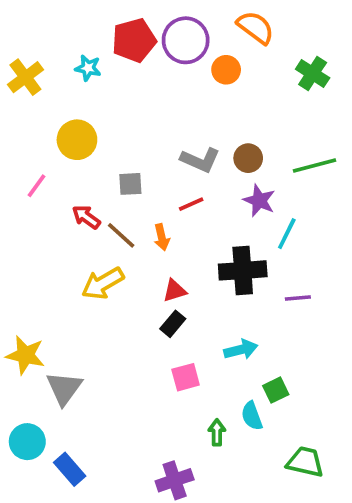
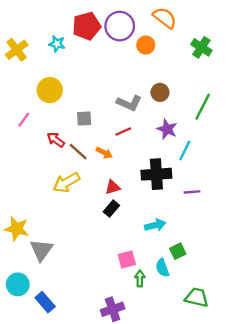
brown circle: (248, 158) -> (160, 92), moved
green line: (314, 165) -> (203, 107), turned -48
orange arrow: (162, 237) -> (104, 153), turned -49
pink square: (186, 377) -> (127, 259), moved

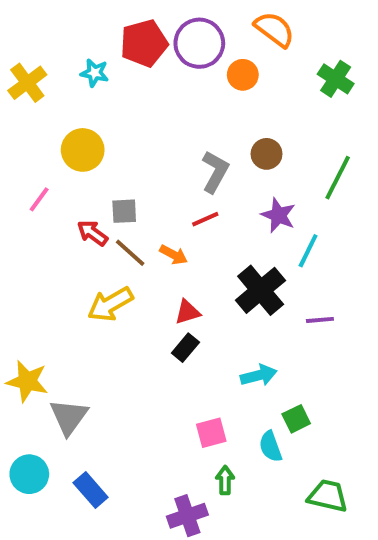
gray L-shape: (129, 103) -> (215, 172), turned -85
gray square: (84, 118) -> (124, 211), moved
black cross: (156, 174) -> (261, 290), turned -36
green arrow: (140, 278) -> (225, 480), moved
blue rectangle: (45, 302) -> (91, 490), moved

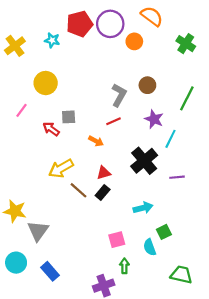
brown line: (130, 253) -> (78, 190), moved

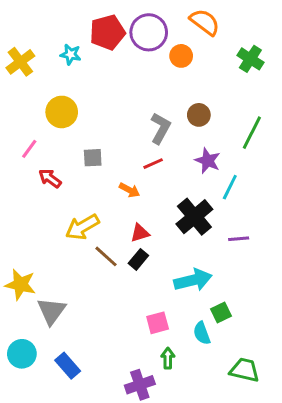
red arrow: (51, 129) -> (50, 178), moved
cyan arrow: (143, 208) -> (193, 280), size x1.4

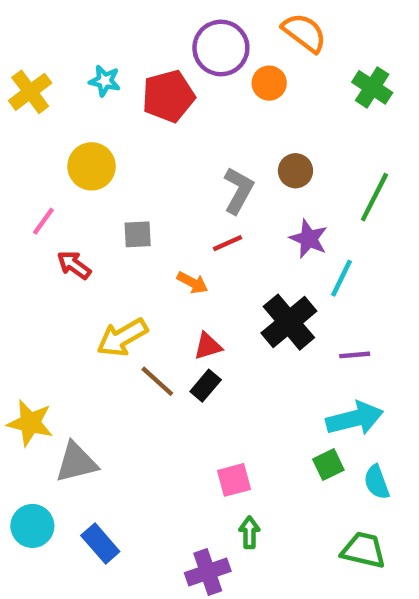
red pentagon: (107, 32) -> (168, 96), moved
cyan arrow: (193, 280) -> (355, 419), moved
gray triangle: (51, 311) -> (76, 462), turned 40
cyan semicircle: (202, 333) -> (377, 482), moved

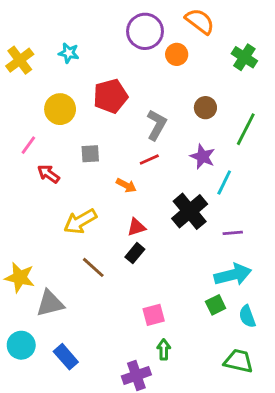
red pentagon: (168, 96) -> (110, 96), moved
brown circle: (295, 171) -> (205, 108), moved
brown line: (157, 381) -> (93, 267), moved

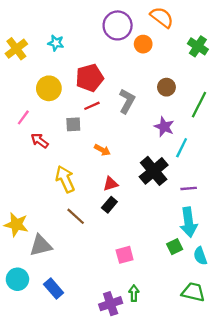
red line: (149, 159) -> (92, 106), moved
yellow arrow: (80, 221) -> (65, 179), turned 96
cyan arrow: (233, 275) -> (189, 222), turned 96
green arrow: (164, 350) -> (134, 293), moved

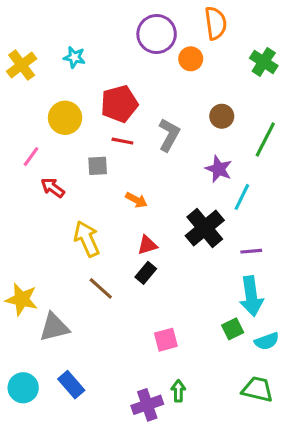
orange semicircle: (162, 17) -> (216, 23), turned 45
red line: (92, 106) -> (122, 141), turned 35
cyan semicircle: (200, 256) -> (267, 341), turned -90
cyan circle: (17, 279) -> (23, 388), moved

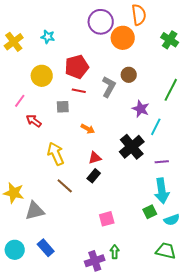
orange circle: (191, 59) -> (123, 38), size x1.5
brown circle: (222, 116) -> (129, 75), moved

